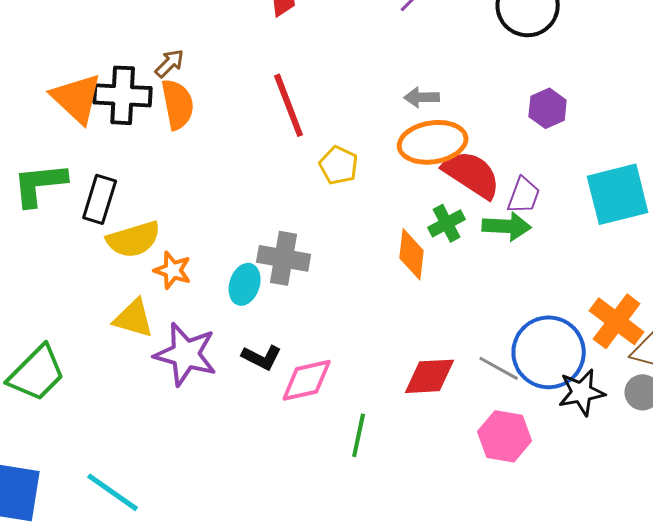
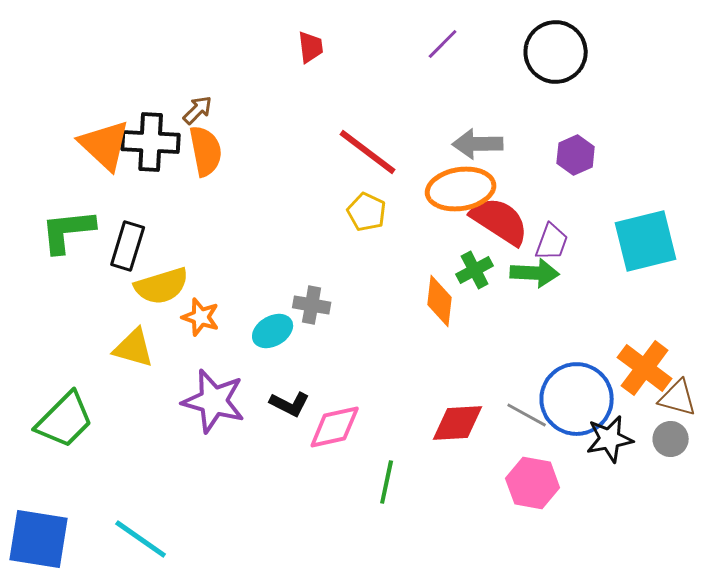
gray arrow: (422, 97) -> (478, 144), moved, size x1.4
red line: (289, 105) -> (368, 152), moved, turned -32
gray cross: (284, 258) -> (312, 305), size x0.7
cyan ellipse: (245, 284) -> (273, 331), turned 42
yellow triangle: (134, 318) -> (134, 348), moved

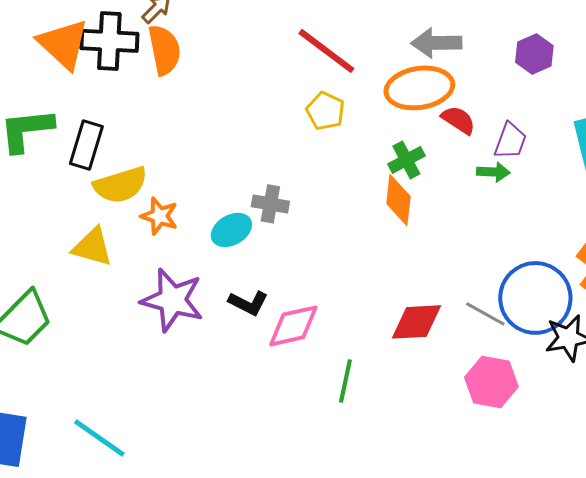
red semicircle: (500, 221) -> (458, 120), size x0.6
green cross: (475, 270) -> (406, 160), moved
green arrow: (535, 273) -> (493, 172), size x0.7

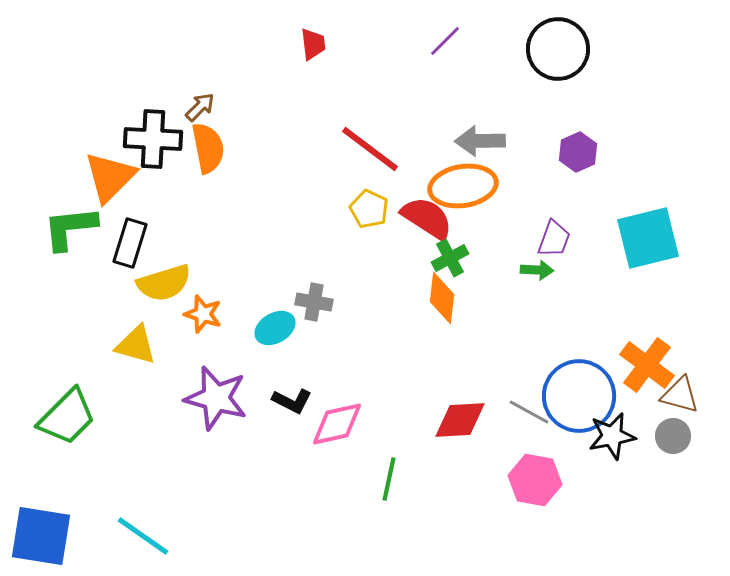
orange triangle: (63, 44) -> (110, 177), moved, turned 32
red semicircle: (458, 120) -> (427, 218), moved, size x1.5

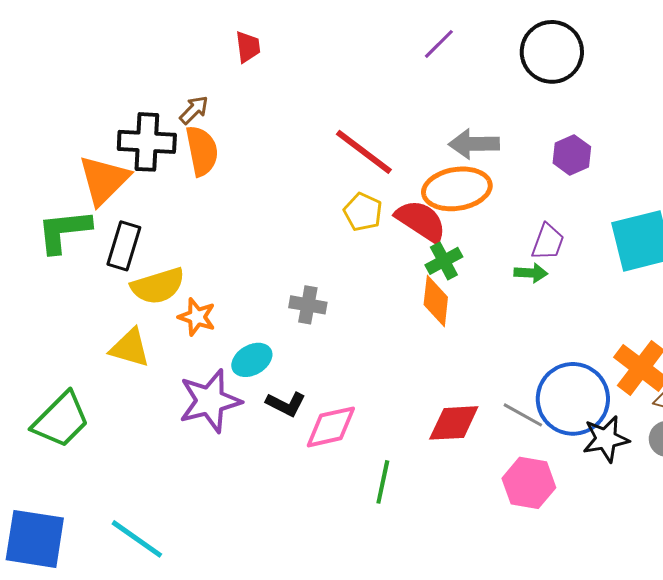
red trapezoid: (313, 44) -> (248, 47), moved
cyan ellipse: (275, 328) -> (252, 360), moved
purple star: (216, 398) -> (210, 401), turned -30

